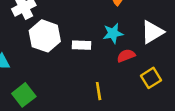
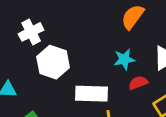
white rectangle: (81, 45) -> (91, 94), moved, size x1.6

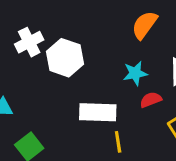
white hexagon: (53, 62) -> (65, 58), moved

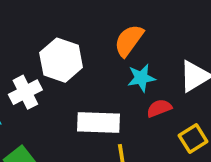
orange semicircle: (145, 25) -> (129, 40), moved
white cross: (29, 42) -> (25, 92), moved

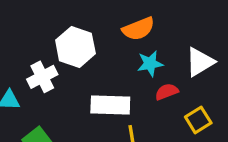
orange semicircle: (129, 40) -> (138, 29), turned -148

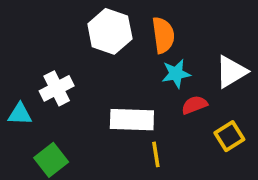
orange semicircle: (138, 29) -> (163, 35), turned -76
white hexagon: (75, 47) -> (110, 31), moved

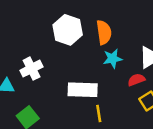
red semicircle: (194, 105) -> (136, 80), moved

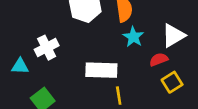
cyan star: (113, 59) -> (133, 37), turned -30

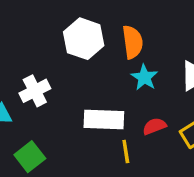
red semicircle: (159, 60) -> (154, 126), moved

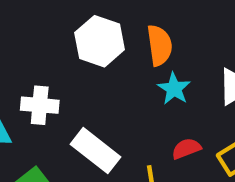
white cross: (35, 91) -> (40, 105), turned 32
white rectangle: (104, 119) -> (95, 151), moved, turned 36

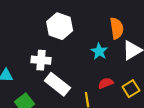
orange semicircle: (159, 45) -> (117, 28), moved
white cross: (40, 105) -> (41, 60), moved

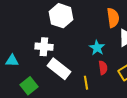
cyan star: (99, 51) -> (97, 48), moved
red semicircle: (106, 83) -> (103, 68), turned 104

